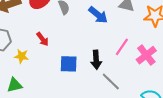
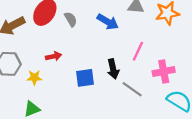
red arrow: (43, 39) -> (54, 56), turned -56
pink cross: (146, 55) -> (164, 72), moved, turned 36

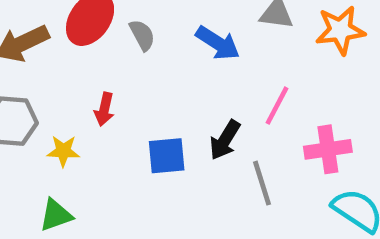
red arrow: (54, 56) -> (104, 109), turned 112
black arrow: (113, 69) -> (225, 140), turned 42
gray line: (132, 89) -> (262, 183), turned 35

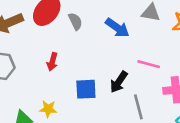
pink line: (277, 106) -> (149, 64), turned 75
yellow star: (63, 151) -> (48, 109), moved

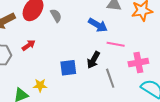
blue arrow: (117, 28) -> (98, 25), moved
red arrow: (52, 62) -> (29, 45), moved, turned -136

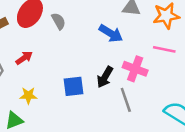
pink line: (116, 44) -> (164, 49), moved
pink cross: (138, 63) -> (135, 69), moved, turned 30
yellow star: (40, 85) -> (28, 96), moved

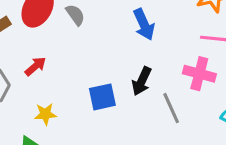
blue arrow: (111, 33) -> (144, 24), turned 40
pink cross: (135, 69) -> (199, 74), moved

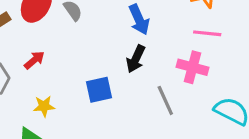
black arrow: (142, 81) -> (136, 59), moved

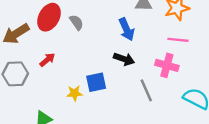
black arrow: (136, 59) -> (124, 59), turned -96
yellow star: (44, 106) -> (74, 93), moved

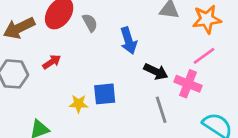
blue arrow: (127, 29) -> (129, 41), moved
pink line: (178, 40) -> (204, 56), turned -48
black arrow: (124, 59) -> (156, 72), moved

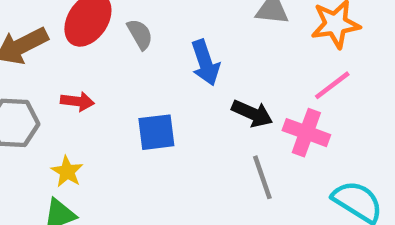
red arrow: (52, 62) -> (77, 101), turned 42
blue square: (105, 94) -> (156, 132), moved
yellow star: (79, 104) -> (67, 172), moved, turned 30

